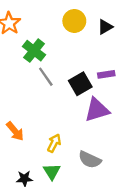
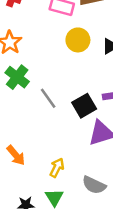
green cross: (34, 51) -> (17, 77), moved

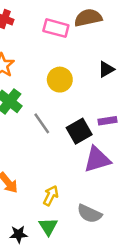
yellow circle: (78, 40) -> (60, 80), moved

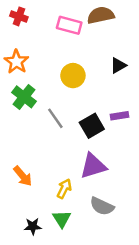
purple triangle: (97, 159) -> (93, 166), moved

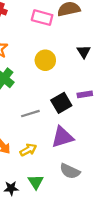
black triangle: (118, 65) -> (84, 52), turned -32
gray line: (55, 118) -> (30, 114), moved, turned -72
yellow arrow: (64, 189) -> (28, 150), moved, turned 35

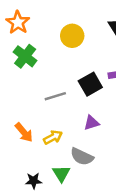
purple triangle: (62, 137) -> (92, 123), size x0.6
gray semicircle: (70, 171) -> (82, 157), moved

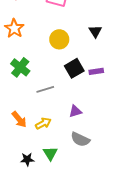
green cross: (25, 56) -> (20, 67), moved
black square: (90, 84) -> (74, 68), moved
gray semicircle: (82, 157) -> (80, 139), moved

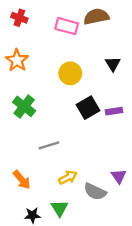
gray line: (45, 89) -> (49, 145), moved
purple triangle: (75, 111) -> (119, 176), moved, turned -48
orange arrow: (19, 119) -> (22, 180), moved
yellow arrow: (43, 123) -> (68, 177), moved

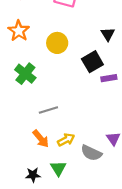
yellow circle: (70, 73) -> (57, 43), moved
black square: (88, 108) -> (92, 62), moved
orange arrow: (22, 180) -> (41, 139), moved

